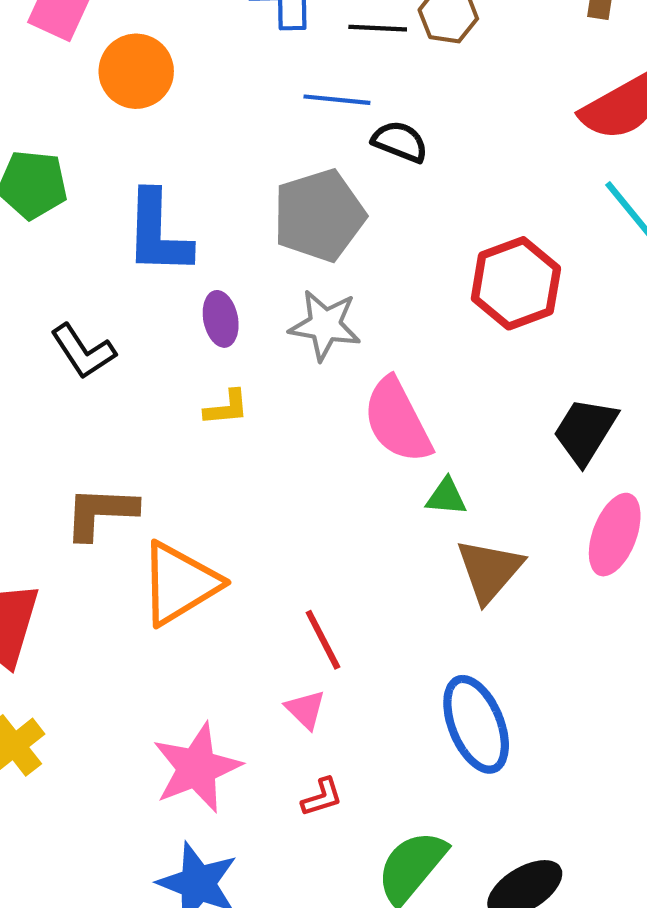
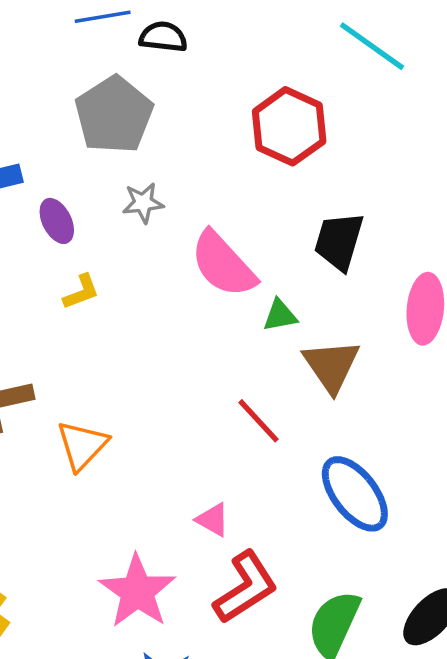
gray star: (325, 325) -> (143, 203), size x0.7
black trapezoid: (585, 431) -> (339, 241), moved
orange triangle: (180, 583) -> (82, 445), size x0.7
red line: (323, 640) -> (259, 421), moved
red L-shape: (322, 797) -> (246, 587), size x2.0

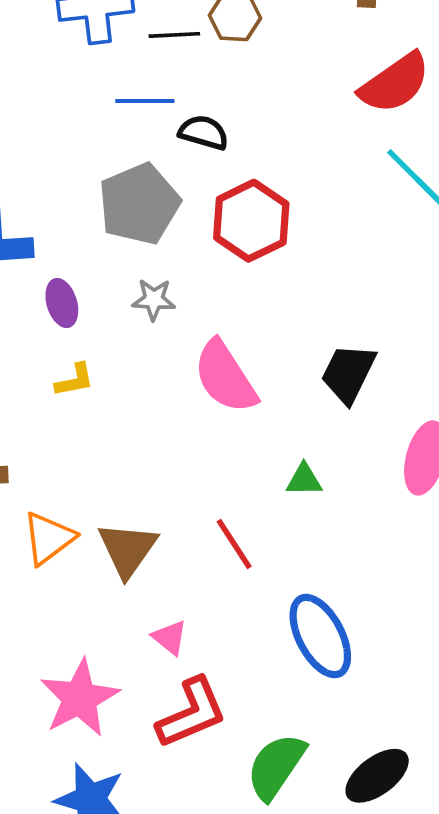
red hexagon: (289, 126) -> (251, 221), moved
green triangle: (280, 315) -> (304, 480), moved
brown triangle: (331, 366) -> (128, 549), moved

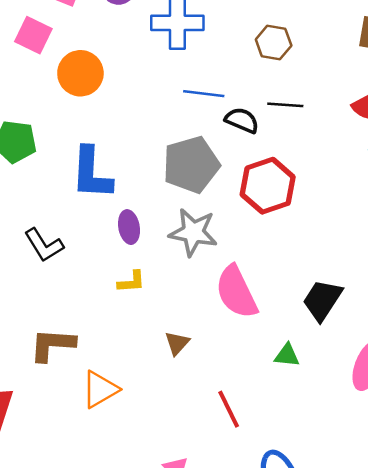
black line: (174, 35) -> (285, 105), moved
gray star: (154, 299) -> (193, 232), size x1.6
green triangle: (304, 480) -> (287, 355), moved
brown triangle: (128, 549) -> (177, 343), moved, size x0.6

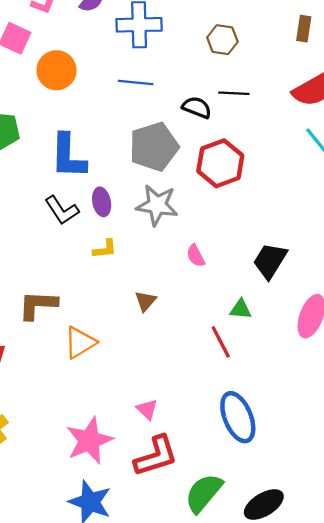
blue line: (204, 94) -> (136, 82), moved
black L-shape: (44, 245) -> (62, 210), moved
pink semicircle: (236, 292) -> (196, 256), size x0.5
red line: (229, 409) -> (221, 342), moved

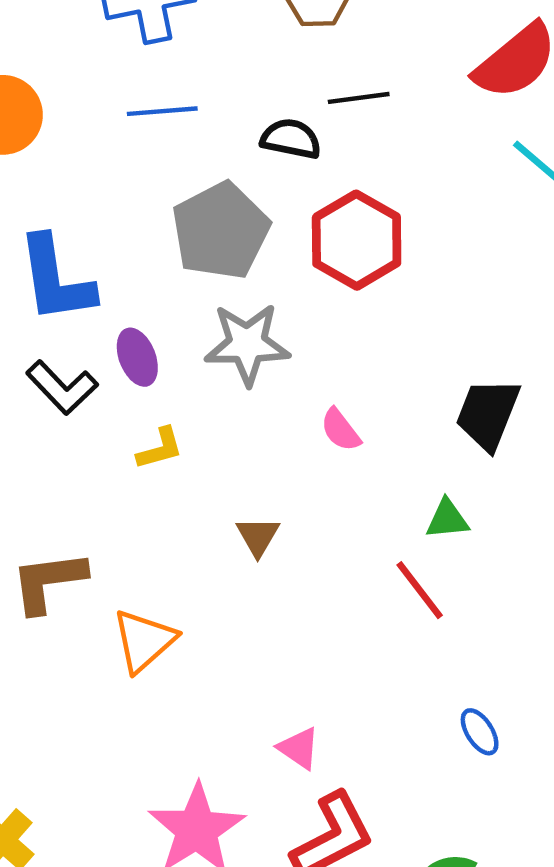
blue ellipse: (238, 417) -> (480, 732), size x0.5

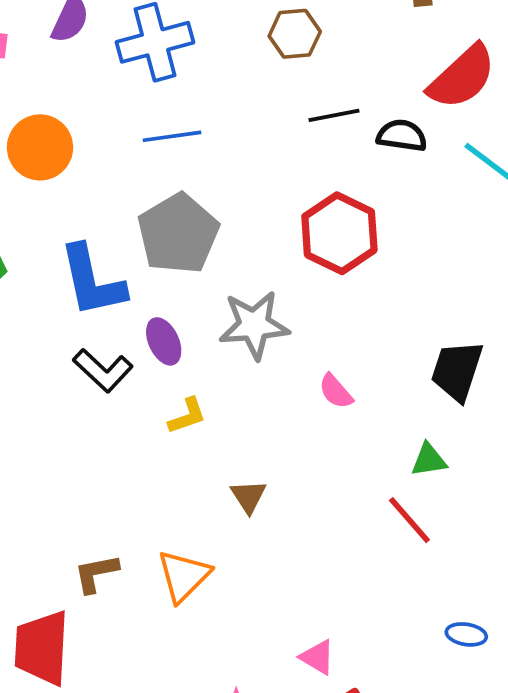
black semicircle: (291, 139) -> (402, 136), moved
gray pentagon: (221, 231) -> (178, 234), moved
brown triangle: (258, 536) -> (248, 496), moved
brown L-shape: (48, 582) -> (96, 573), moved, size x0.7
blue ellipse: (480, 732) -> (466, 634), turned -45

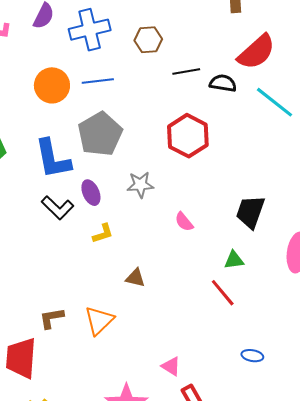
brown hexagon: (295, 34) -> (148, 40), moved
orange circle: (40, 147) -> (52, 85), moved
gray star: (254, 325) -> (140, 185), size x0.7
brown triangle: (248, 496) -> (135, 278), turned -45

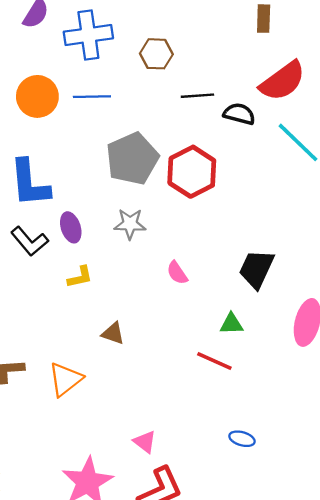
gray pentagon: (100, 134) -> (132, 159), moved
red line: (223, 293) -> (214, 361), turned -32

